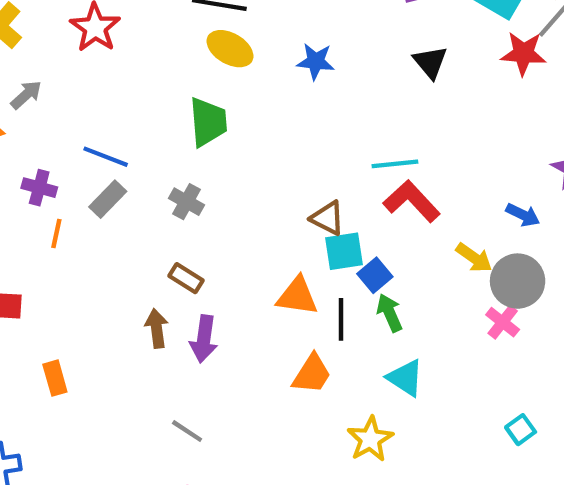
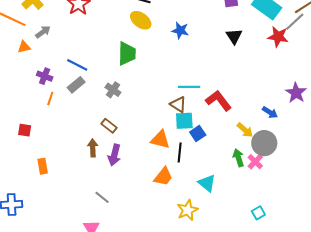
cyan line: (395, 164) -> (189, 87), moved
green arrow: (390, 313) -> (238, 158), moved

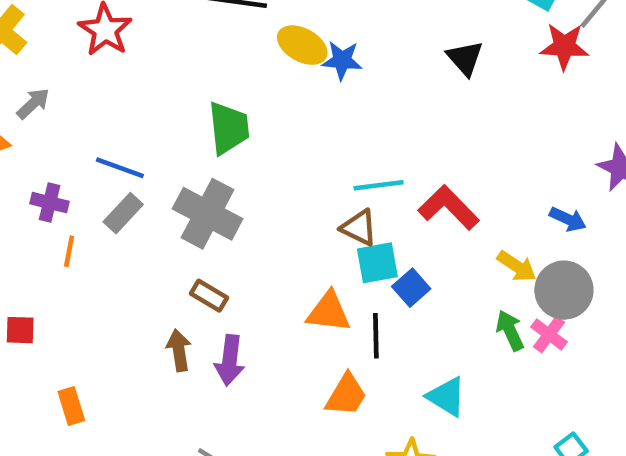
yellow ellipse: (141, 20) -> (302, 45), moved
gray cross: (113, 90) -> (208, 214), size x1.8

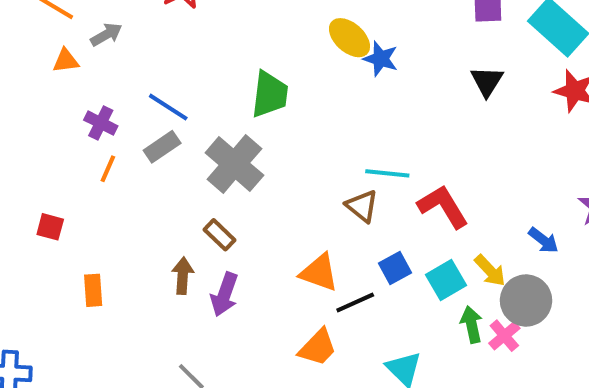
cyan square: (377, 263) -> (446, 280), moved, turned -33
black line: (376, 336) -> (355, 302), turned 54
orange rectangle: (71, 406) -> (93, 290), moved

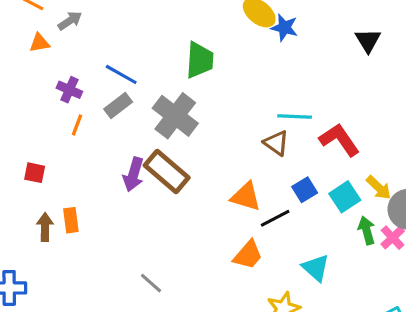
brown rectangle: (219, 235) -> (167, 172), size x1.8
brown arrow: (183, 276) -> (45, 227), moved
purple arrow: (224, 294) -> (133, 175), moved

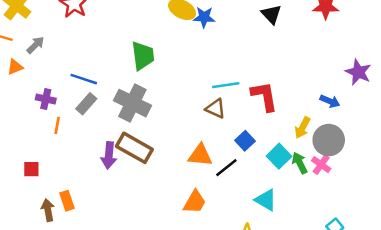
red L-shape: (339, 140) -> (264, 96), turned 36
yellow arrow: (379, 188) -> (302, 128), turned 85
cyan square: (345, 197) -> (279, 156), moved
orange trapezoid: (248, 255) -> (195, 202), moved

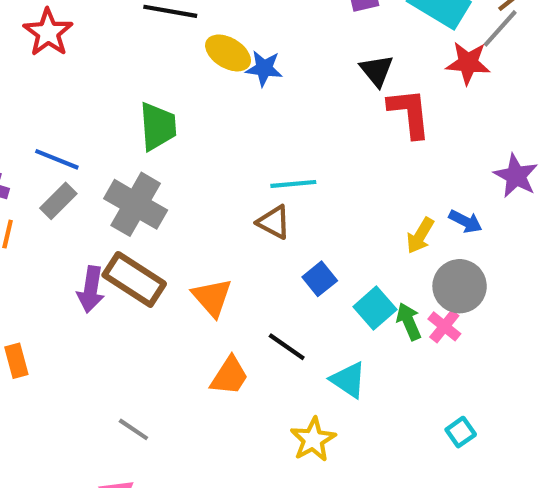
red L-shape: (264, 96) -> (409, 113), moved
yellow arrow: (302, 128) -> (420, 236), moved
orange triangle: (200, 155) -> (212, 297), moved, turned 40
black line: (226, 168) -> (287, 347), moved, turned 70

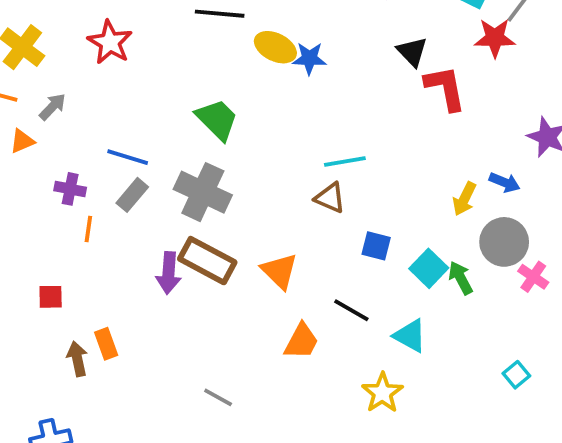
green trapezoid: (158, 126) -> (217, 119), turned -36
blue square: (320, 279) -> (376, 246), turned -32
pink cross: (444, 326) -> (533, 277), moved

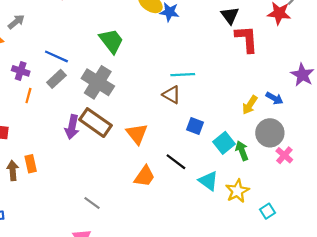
yellow star: (382, 393) -> (237, 191), moved

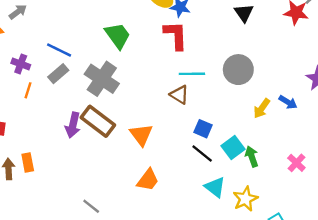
red L-shape: (247, 39) -> (176, 35), moved
gray circle: (270, 133) -> (238, 70), moved
black line: (176, 162) -> (202, 153), moved

